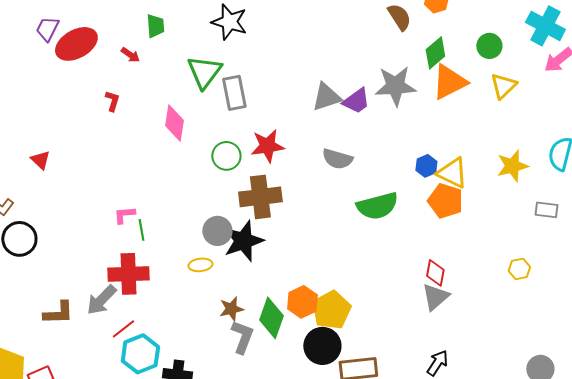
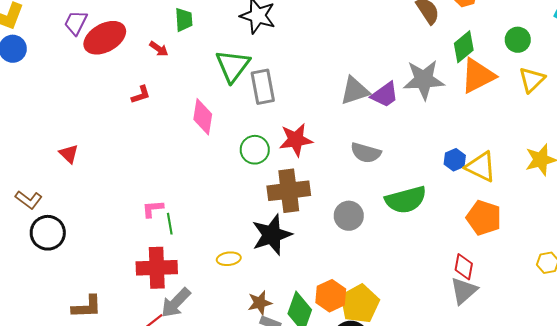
red L-shape: (112, 101) -> (141, 95), turned 55
orange pentagon: (445, 201) -> (484, 218), moved
gray circle: (217, 231) -> (349, 216), moved
gray arrow: (101, 300) -> (176, 303), moved

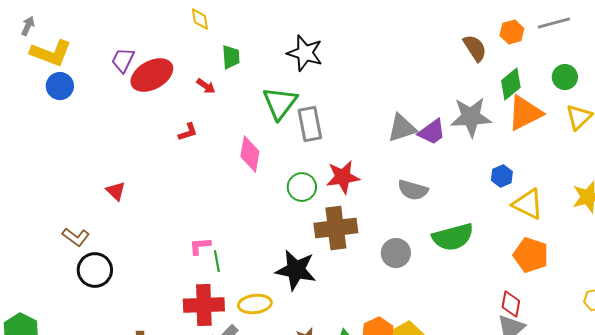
blue hexagon: (455, 160) -> (502, 176), moved
black star: (272, 235) -> (296, 270), moved, turned 30
yellow ellipse: (229, 259) -> (255, 304), moved, size x1.4

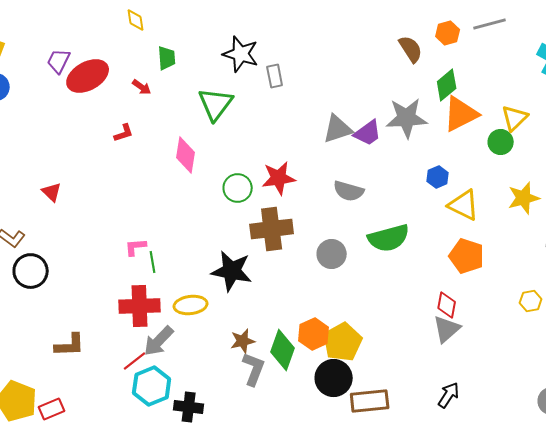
green circle: (565, 77) -> (501, 142), moved
gray rectangle: (310, 124) -> (275, 76), moved, size x0.7

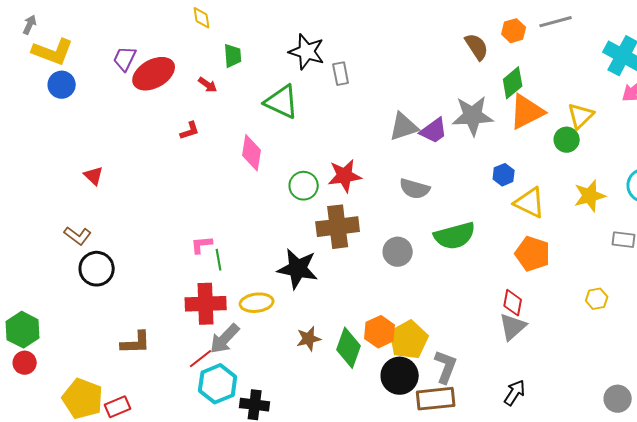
green triangle: (216, 104) -> (282, 102), turned -42
red triangle: (52, 192) -> (94, 176), moved
gray L-shape: (254, 369) -> (446, 367), moved

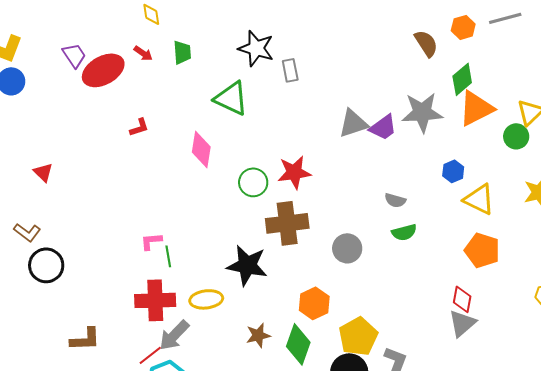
purple trapezoid: (125, 59) -> (74, 55), turned 120
red arrow: (208, 85) -> (143, 53), moved
gray semicircle: (415, 189) -> (395, 200), moved, size x0.7
green semicircle: (455, 236) -> (404, 232), size x0.6
orange hexagon: (380, 332) -> (314, 303), moved

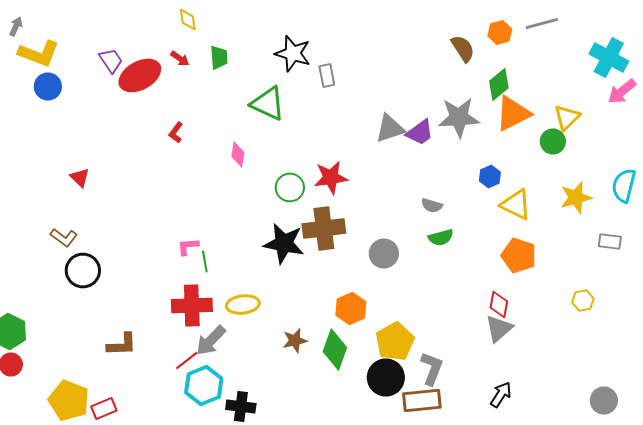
red L-shape: (139, 127) -> (176, 132), turned 145
pink diamond: (201, 149) -> (238, 154), size x0.7
black star: (247, 265) -> (284, 244), moved

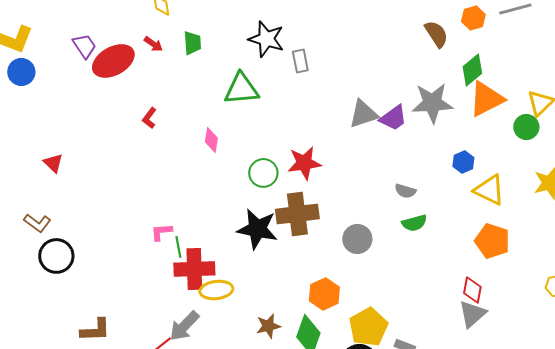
green triangle: (268, 104) -> (241, 89), turned -30
red cross: (192, 306) -> (194, 269), moved

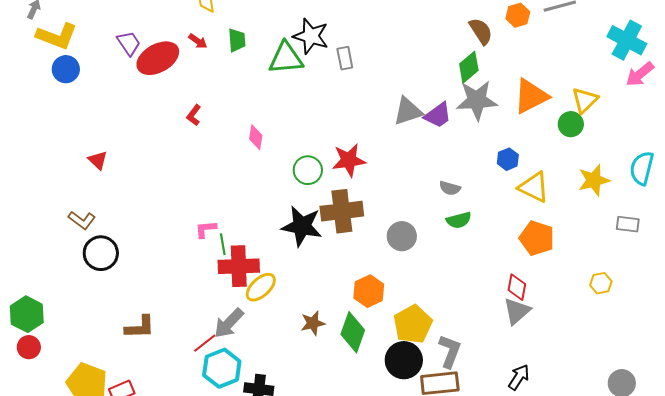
green diamond: (472, 70) -> (469, 67), moved
green triangle: (241, 89) -> (286, 58), moved
yellow ellipse: (216, 290) -> (261, 287), turned -36

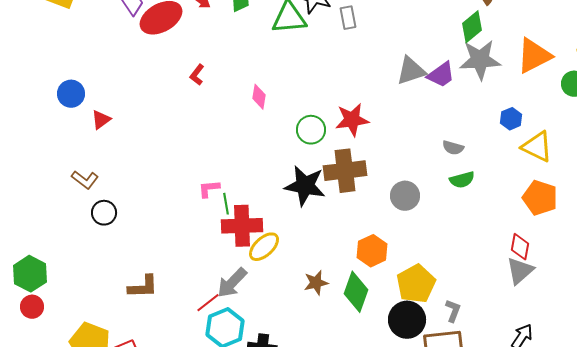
blue circle: (66, 69) -> (71, 94), moved
red triangle: (98, 160) -> (101, 120), turned 40
black circle: (101, 253) -> (104, 213), size x0.7
gray L-shape: (450, 351) -> (453, 311), size x0.7

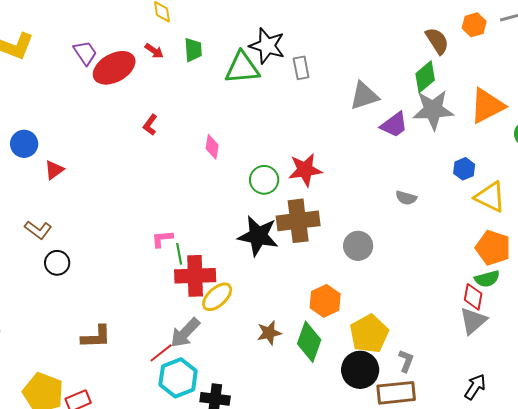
gray triangle: (411, 71) -> (364, 96), moved
green semicircle: (462, 180) -> (487, 279), moved

